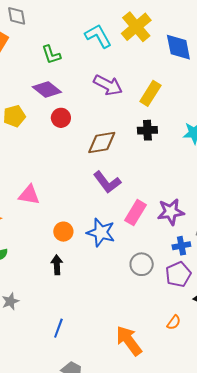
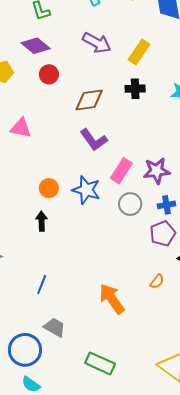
pink triangle: (29, 195) -> (21, 128), moved
gray circle: (142, 264) -> (130, 204), moved

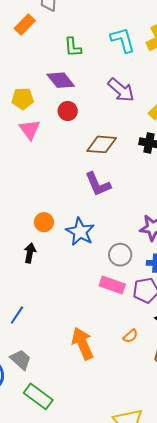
pink triangle: (21, 128) -> (30, 129), moved, turned 30
pink rectangle: (121, 171) -> (112, 285), moved, turned 65
green rectangle: (100, 363) -> (38, 396), moved

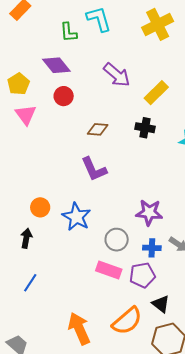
cyan L-shape: (123, 40) -> (99, 19), moved
yellow pentagon: (23, 99) -> (19, 84), turned -30
brown diamond: (102, 144) -> (98, 129), size x0.7
blue line: (17, 315) -> (30, 283), moved
orange semicircle: (130, 336) -> (127, 321), size x2.0

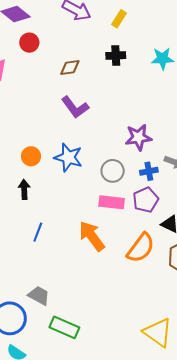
yellow rectangle: (156, 93) -> (119, 19), size x0.7
orange arrow: (79, 329) -> (92, 236), moved

